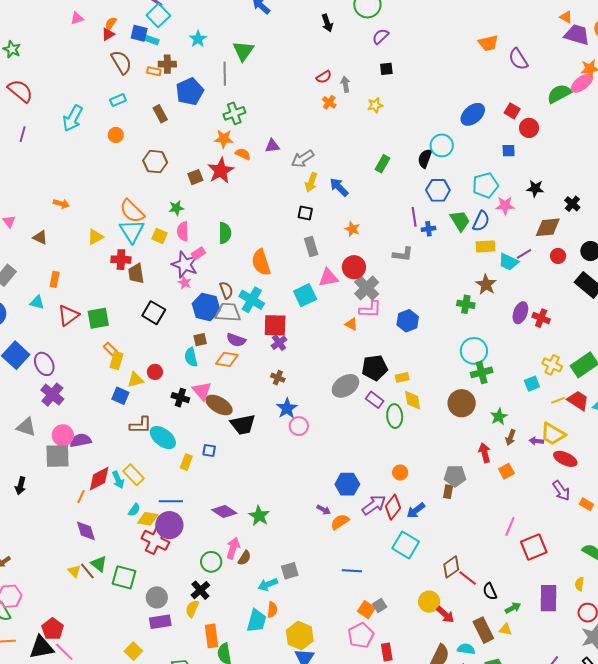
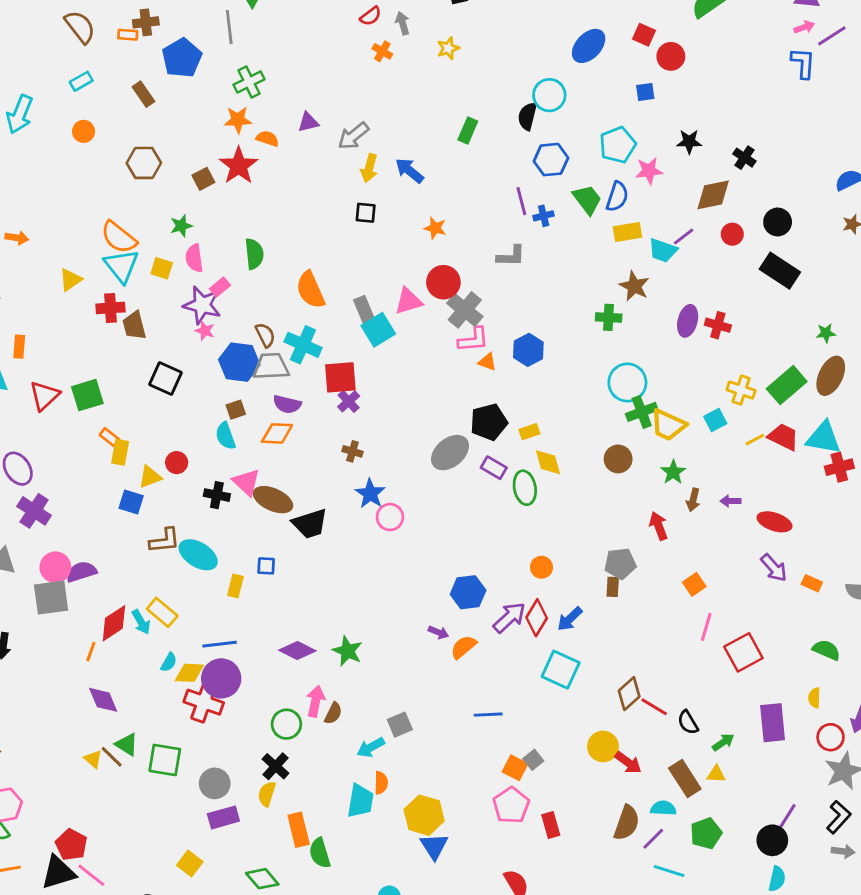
gray rectangle: (311, 246) -> (364, 310), moved
orange triangle: (351, 324) -> (487, 362), moved
brown circle: (462, 403) -> (618, 459), size x0.7
yellow trapezoid: (553, 434) -> (668, 425), moved
orange square: (506, 471) -> (694, 584), moved

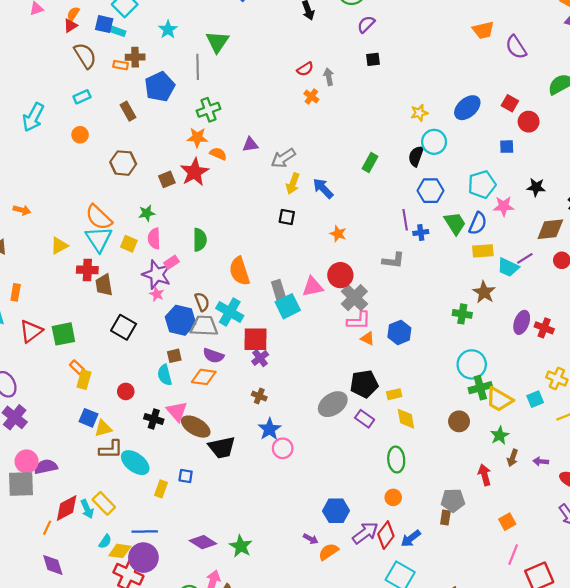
yellow star: (448, 48) -> (419, 113), moved
yellow triangle: (150, 477) -> (103, 428), moved
green ellipse: (525, 488) -> (396, 459), moved

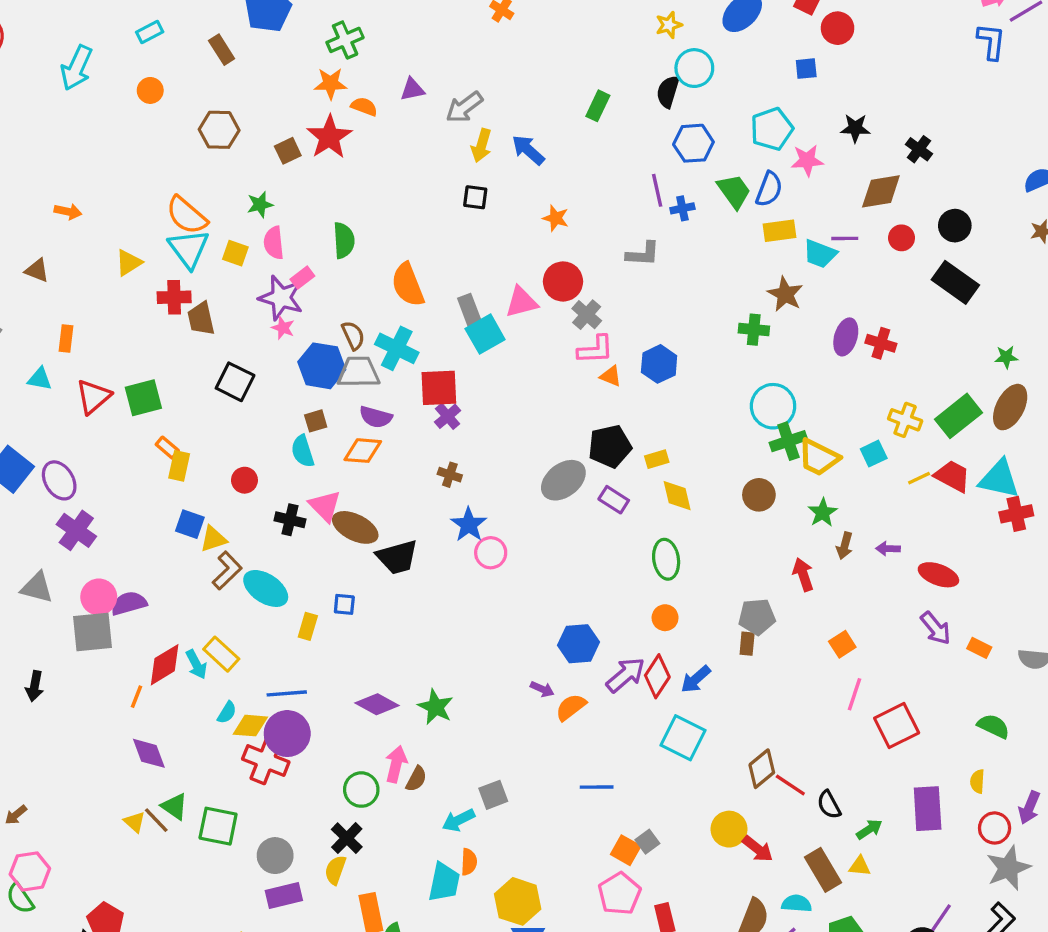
purple line: (525, 258) -> (845, 238), turned 35
gray cross: (354, 298) -> (587, 315), size x0.7
brown L-shape: (111, 449) -> (227, 571), turned -40

